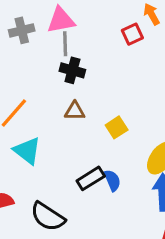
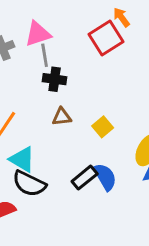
red square: (132, 34) -> (106, 38), size x1.6
blue semicircle: (112, 180) -> (105, 177), size x1.4
black semicircle: (48, 217) -> (29, 184), moved

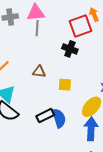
black cross: (55, 79) -> (70, 49), moved
yellow square: (103, 127) -> (65, 85), turned 32

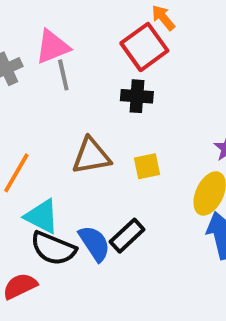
brown triangle: (39, 72) -> (91, 156), size x1.5
blue semicircle: (59, 118) -> (94, 243), moved

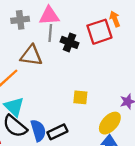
black cross: (137, 96) -> (70, 42), moved
brown triangle: (91, 156) -> (31, 55), moved

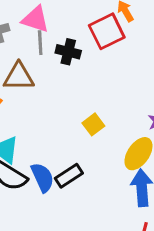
pink triangle: (49, 16) -> (35, 19), turned 30
yellow square: (80, 97) -> (93, 124), turned -35

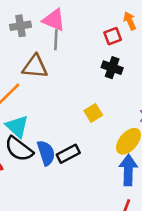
red square: (107, 31) -> (113, 36), size x0.6
black cross: (68, 52) -> (112, 68), moved

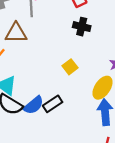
blue semicircle: (46, 153) -> (34, 105), turned 75

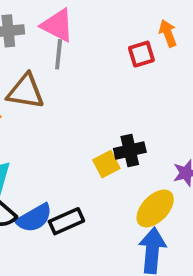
black cross: (82, 27) -> (130, 150), moved, turned -36

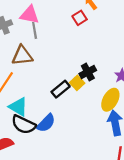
black rectangle: (66, 221) -> (61, 89), moved

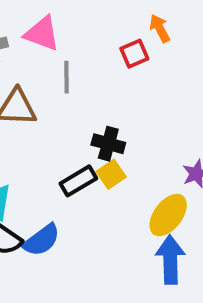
gray line: (35, 30) -> (67, 77), moved
black cross: (88, 72) -> (108, 144), moved, turned 35

